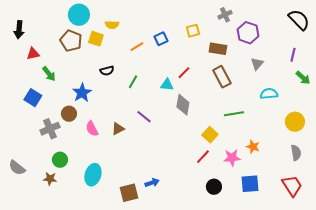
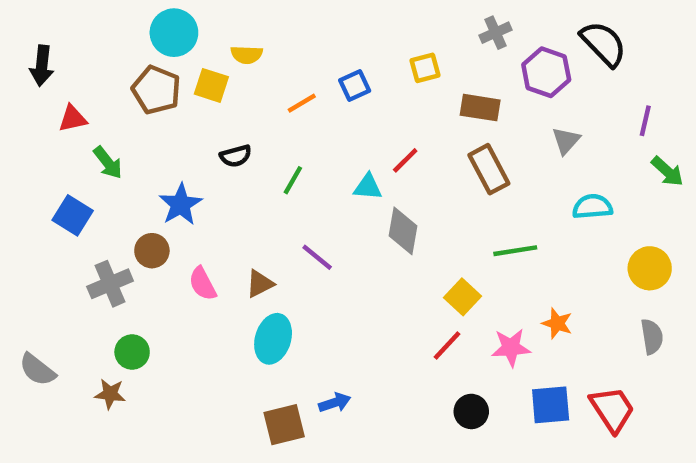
black semicircle: (299, 20) -> (603, 44), moved
cyan ellipse: (93, 175) -> (273, 339), moved
red trapezoid: (292, 186) -> (612, 409), moved

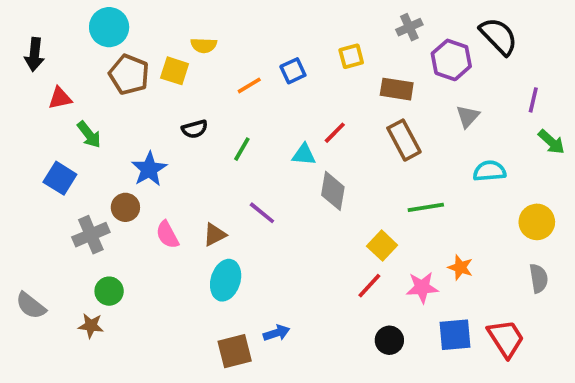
cyan circle: (174, 33) -> (109, 27), moved

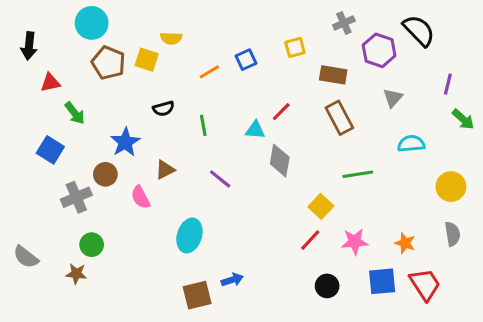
green line: (242, 149) -> (203, 125), turned -40
brown triangle: (215, 235) -> (165, 170), moved
orange star: (460, 267) -> (405, 243), moved

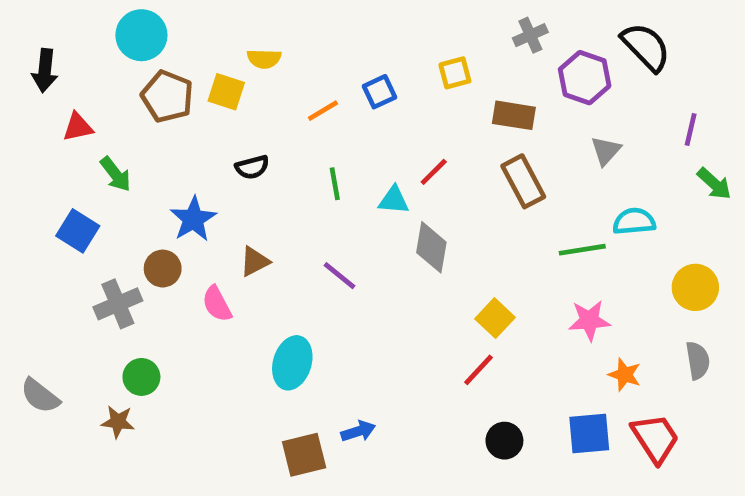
green line: (203, 125) -> (335, 184), moved
green line: (358, 174) -> (582, 250), moved
pink star: (355, 242) -> (589, 320), moved

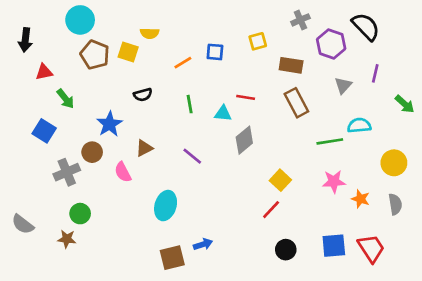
blue square: (380, 92) -> (215, 52), turned 30
purple line: (691, 129) -> (375, 73), moved
red line: (434, 172) -> (246, 97), turned 54
gray diamond: (431, 247) -> (244, 140), turned 40
orange star: (625, 375) -> (361, 199), moved

